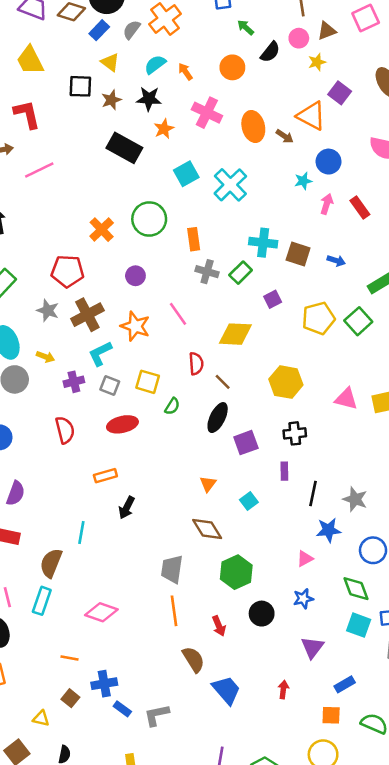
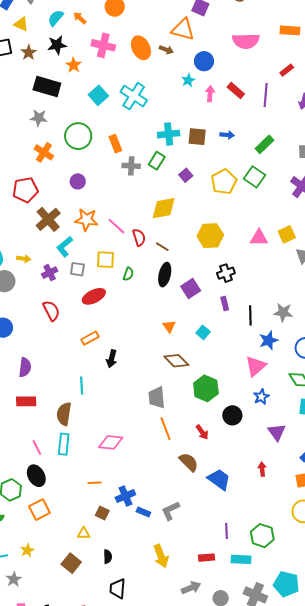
gray star: (48, 310) -> (39, 118), moved
pink line: (178, 314) -> (116, 226), moved
pink triangle: (305, 559) -> (256, 366), size x1.6

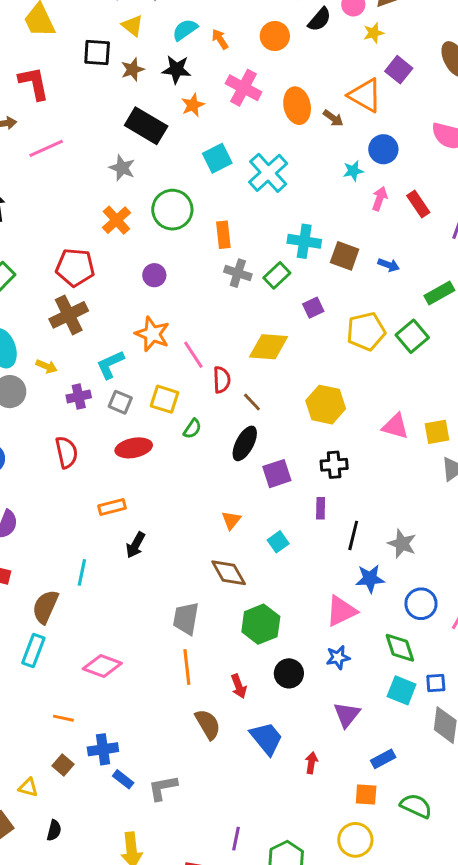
brown cross: (48, 219) -> (69, 315), moved
blue trapezoid: (219, 479) -> (266, 738), moved

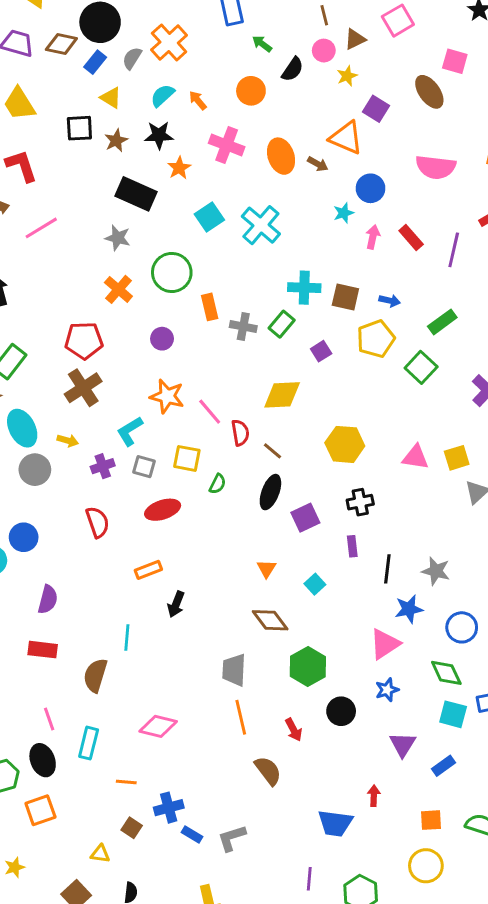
orange rectangle: (223, 235) -> (210, 307), moved
yellow pentagon: (366, 331) -> (376, 339), moved
cyan rectangle: (33, 650) -> (89, 743), moved
blue trapezoid: (266, 738) -> (335, 823), moved, turned 144
blue rectangle: (383, 759) -> (444, 766), moved

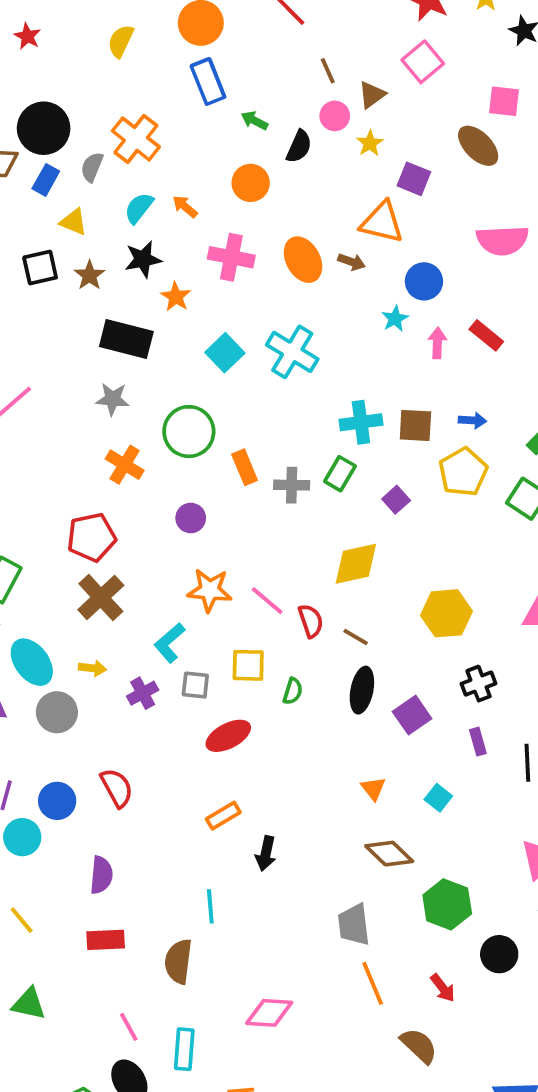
red semicircle: (98, 522) -> (117, 788), moved

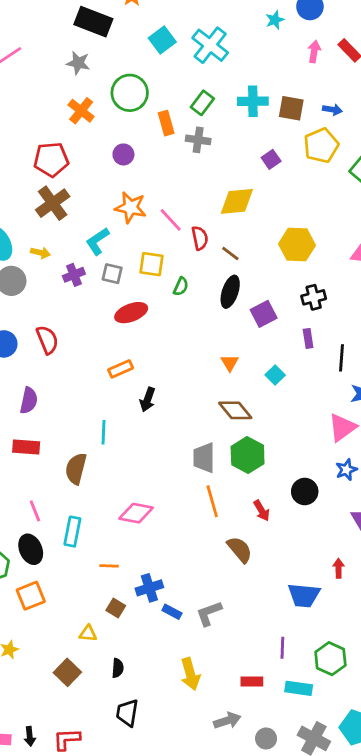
cyan star: (395, 319) -> (275, 20), moved
green rectangle: (340, 474) -> (202, 103), moved
green hexagon: (447, 904) -> (248, 455), moved

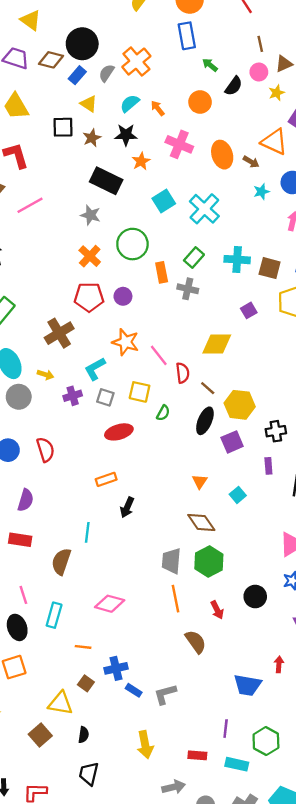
red pentagon: (51, 159) -> (89, 297), moved
yellow hexagon: (297, 245) -> (240, 405), moved
yellow triangle: (88, 633) -> (60, 703), size x1.6

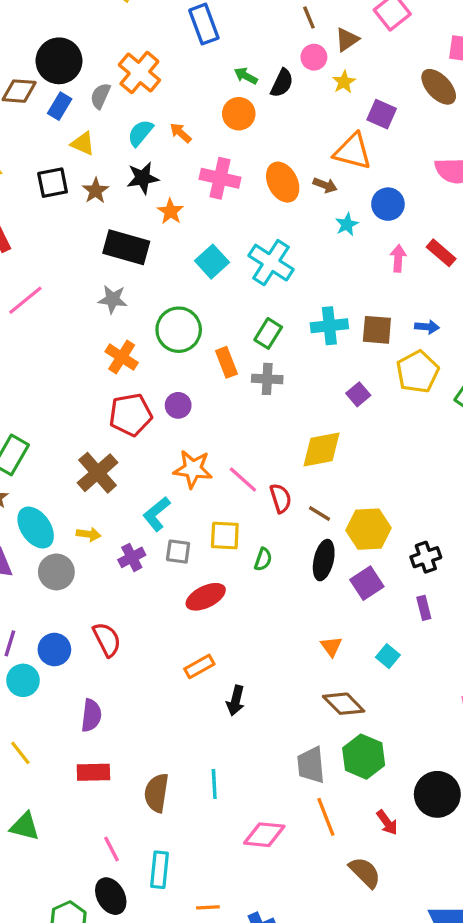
green arrow: (210, 65) -> (246, 76), moved
cyan line: (87, 532) -> (214, 784), moved
black circle: (255, 596) -> (437, 794), size x1.4
pink diamond: (110, 604) -> (264, 835), moved

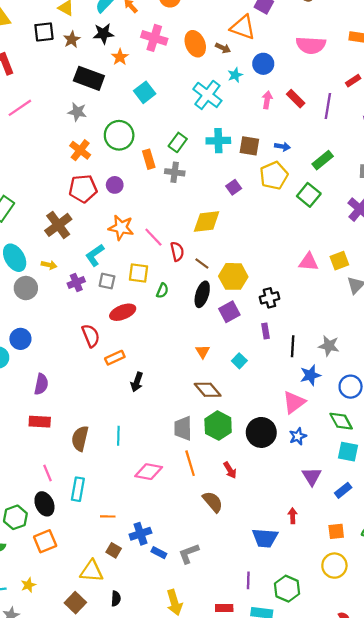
cyan cross: (271, 263) -> (207, 95), moved
red semicircle: (107, 640) -> (91, 336), moved
black circle: (437, 794) -> (261, 432), moved

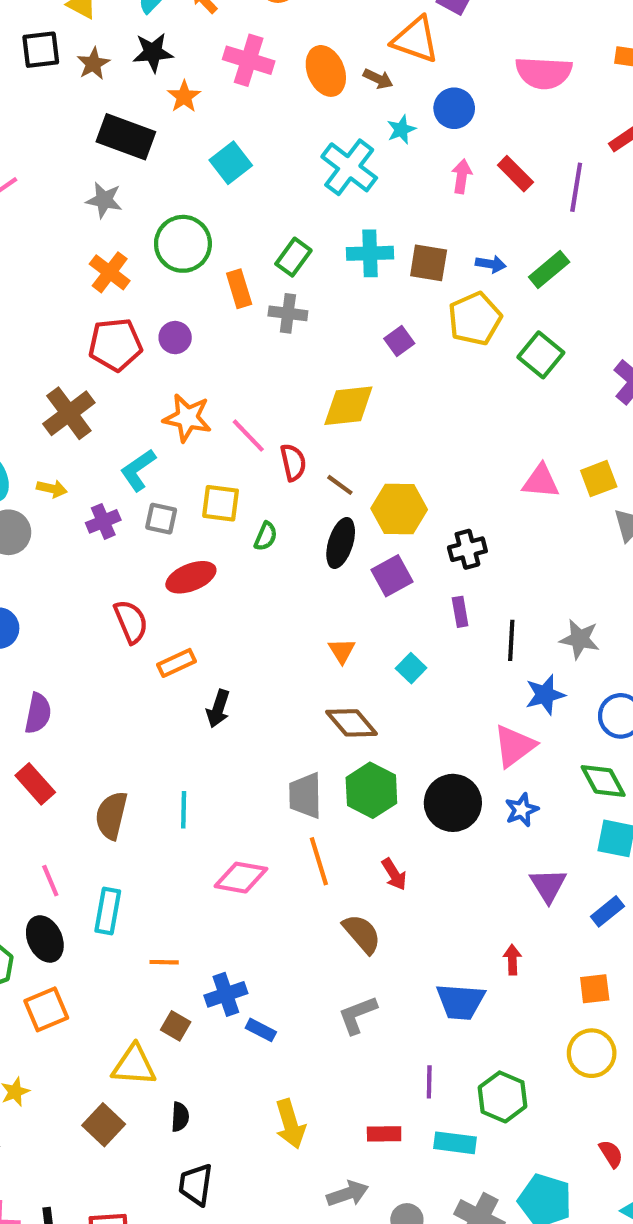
green rectangle: (323, 160) -> (549, 269), moved
red rectangle: (40, 422) -> (35, 784), turned 45
gray L-shape: (189, 553) -> (357, 1015), moved

